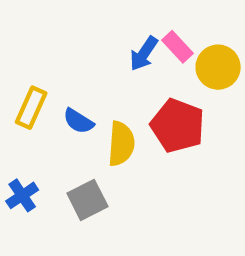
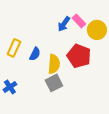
blue semicircle: (78, 121) -> (35, 54), turned -96
gray square: (87, 200) -> (54, 83), moved

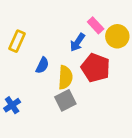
blue arrow: (64, 24) -> (77, 42), moved
yellow rectangle: (14, 48) -> (17, 41), moved

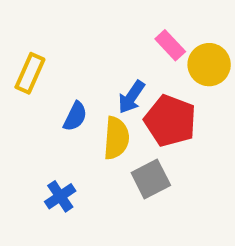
blue arrow: (77, 42) -> (131, 97), moved
gray square: (65, 100) -> (151, 179), moved
blue cross: (12, 105) -> (60, 196), moved

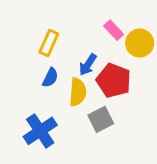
yellow rectangle: (30, 73) -> (49, 43), moved
blue cross: (60, 196) -> (40, 131), size x1.6

